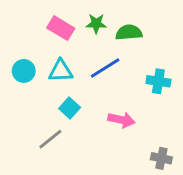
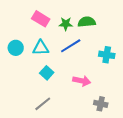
green star: (96, 24) -> (66, 24), moved
gray line: (50, 139) -> (43, 104), moved
gray cross: (161, 158) -> (101, 104), moved

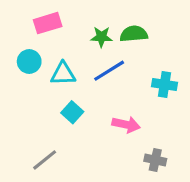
pink rectangle: (41, 19) -> (48, 23), moved, turned -48
cyan circle: (16, 48) -> (29, 62), moved
gray line: (43, 104) -> (45, 160), moved

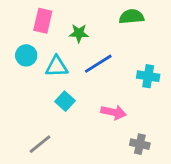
pink rectangle: (48, 23) -> (43, 21), turned -60
green semicircle: (134, 34) -> (132, 17), moved
green star: (101, 37) -> (79, 33), moved

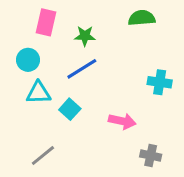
blue line: (98, 64) -> (82, 69), moved
cyan triangle: (57, 67) -> (38, 93), moved

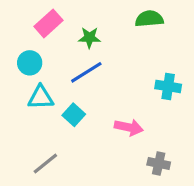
pink rectangle: (46, 22) -> (49, 23), turned 35

